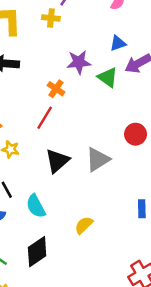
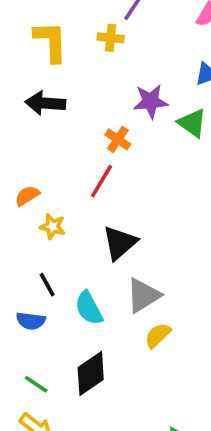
gray triangle: (98, 159) -> (143, 295), moved

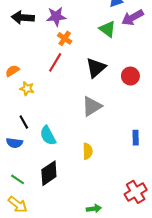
purple star: (151, 101) -> (56, 16), moved
black triangle: (120, 243) -> (96, 68), moved
gray triangle: (143, 295) -> (92, 106), moved
yellow semicircle: (158, 335) -> (88, 151), turned 133

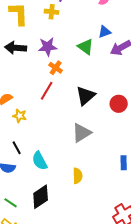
green triangle: (107, 29) -> (86, 47), moved

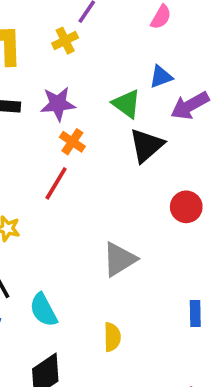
yellow cross: (52, 12) -> (65, 41), turned -32
black triangle: (86, 96) -> (146, 145), moved

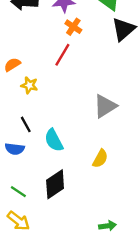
yellow semicircle: (112, 337) -> (100, 159), turned 30

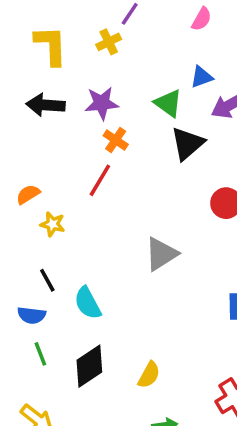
yellow semicircle: (100, 159) -> (149, 375), moved
green line: (18, 192) -> (40, 354), moved, turned 35

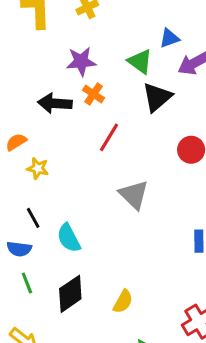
black arrow: (46, 105) -> (55, 103), moved
red line: (100, 180) -> (109, 137), moved
gray triangle: (161, 254) -> (134, 195), turned -44

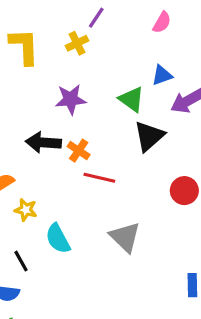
orange cross: (94, 94) -> (79, 151), moved
red line: (109, 137) -> (99, 178), turned 72
cyan semicircle: (69, 238) -> (58, 239), moved

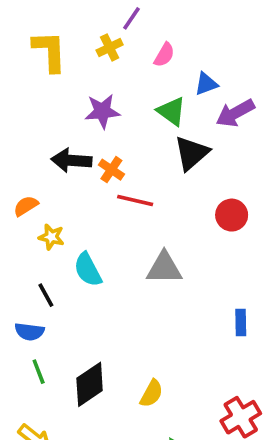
pink semicircle: (162, 22) -> (164, 55), moved
gray triangle: (125, 237) -> (164, 268), turned -44

